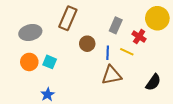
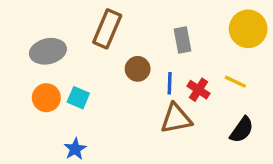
gray rectangle: (116, 25) -> (182, 40), turned -35
red cross: (139, 37) -> (198, 90), moved
yellow line: (127, 52) -> (235, 82), moved

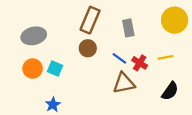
brown rectangle: (107, 29) -> (90, 20), moved
brown circle: (138, 69) -> (88, 48), moved
yellow line: (235, 82) -> (166, 57), turned -35
blue line: (170, 83) -> (119, 58), turned -56

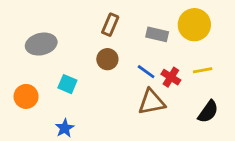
brown rectangle: (90, 20) -> (110, 25), size x0.7
yellow circle: (175, 20) -> (194, 25), moved
gray rectangle: (128, 28) -> (157, 34), turned -66
orange circle: (33, 69) -> (26, 96), moved

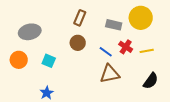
red cross: (171, 77) -> (126, 47), moved
orange circle: (26, 96) -> (19, 60), moved

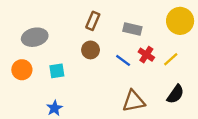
yellow circle: (141, 18) -> (180, 21), moved
yellow line: (147, 51) -> (171, 59), turned -32
cyan square: (49, 61) -> (57, 71), turned -32
brown triangle: (110, 74) -> (134, 101), moved

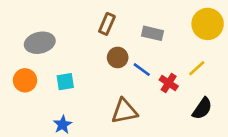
brown circle: (91, 50) -> (118, 57), moved
red cross: (146, 55) -> (169, 83), moved
brown triangle: (134, 101) -> (124, 111), moved

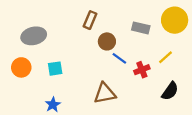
gray rectangle: (153, 33) -> (141, 28), moved
brown circle: (118, 57) -> (107, 41), moved
red cross: (169, 83) -> (142, 70), turned 35

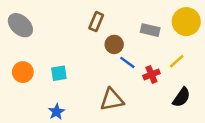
gray ellipse: (34, 36) -> (20, 25), moved, turned 55

